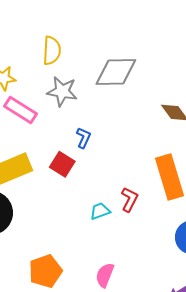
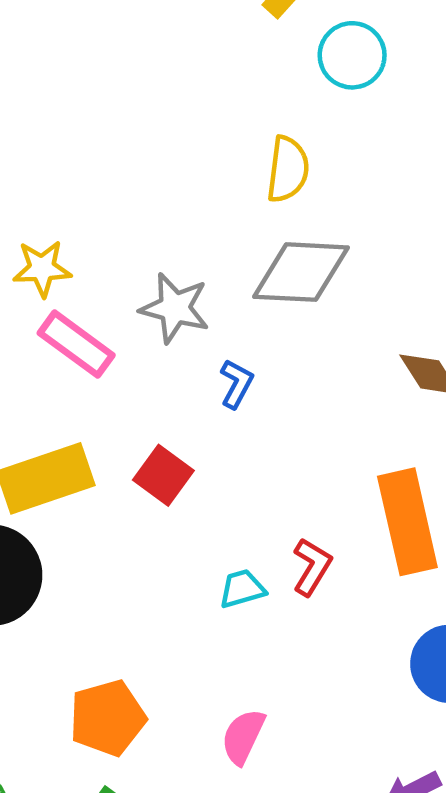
yellow semicircle: (52, 51) -> (288, 169), moved
blue L-shape: (83, 138) -> (237, 384), moved

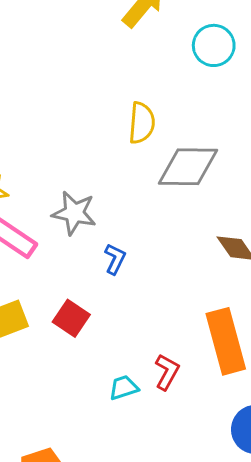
cyan circle: (352, 55) -> (214, 45), moved
gray diamond: (301, 272) -> (188, 167), moved

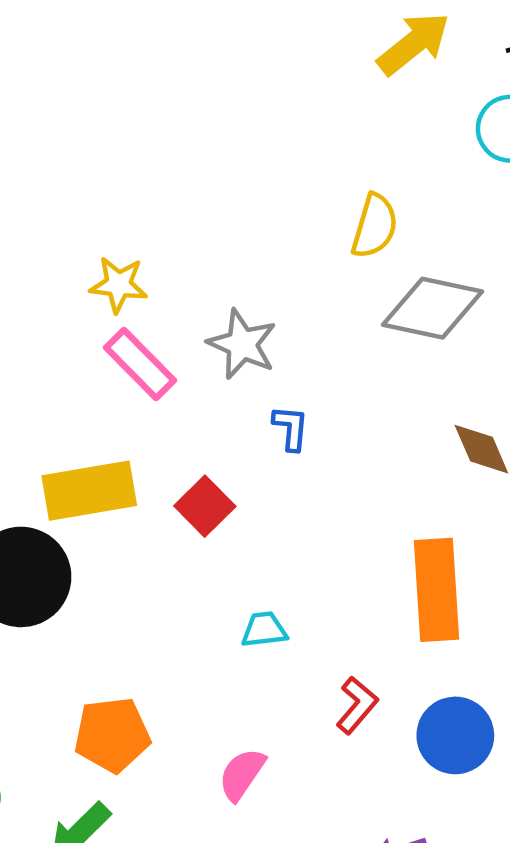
blue L-shape: (115, 259) -> (291, 428), turned -32
red L-shape: (167, 372) -> (357, 705), moved

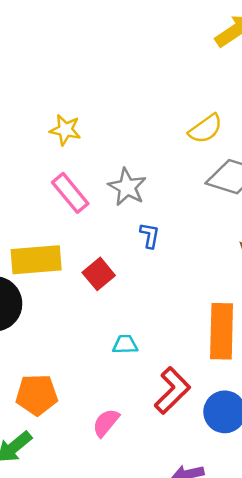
yellow semicircle: (375, 226) -> (205, 129), turned 33
yellow star: (119, 285) -> (65, 130), moved
red L-shape: (357, 705) -> (172, 390), size x1.5

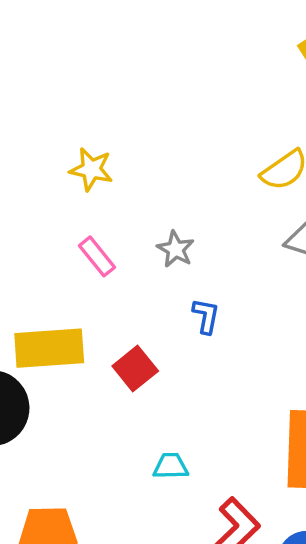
gray star: (127, 187) -> (176, 249), size x0.7
pink rectangle: (70, 193) -> (97, 256), size x0.7

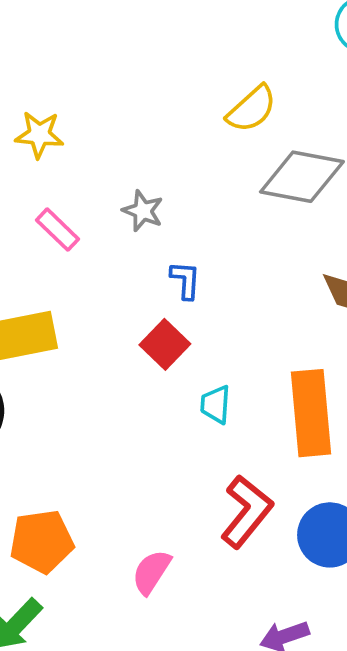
red square: (135, 368) -> (165, 344), moved
cyan trapezoid: (171, 466) -> (216, 404), moved, turned -78

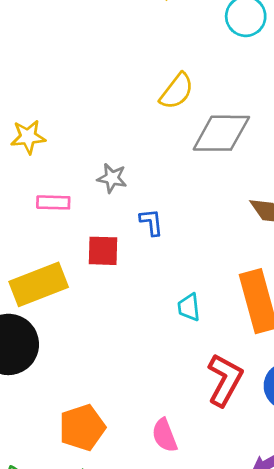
pink rectangle: (57, 230) -> (53, 202), turned -32
red square: (165, 344) -> (103, 251), moved, turned -32
pink semicircle: (151, 572) -> (165, 435), turned -44

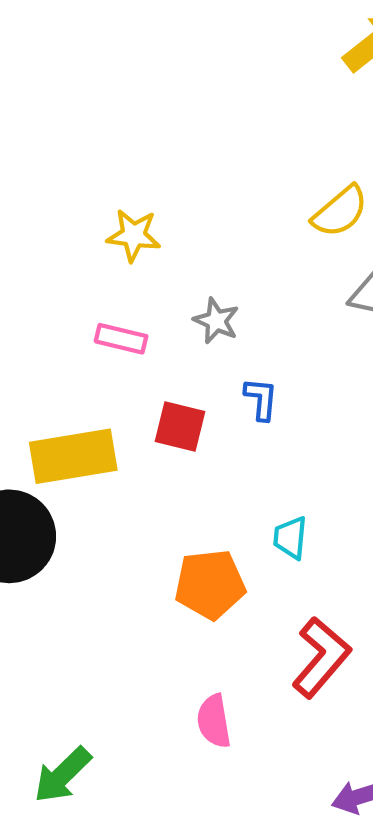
yellow star: (28, 137) -> (134, 235), moved
orange pentagon: (82, 428) -> (210, 584), moved

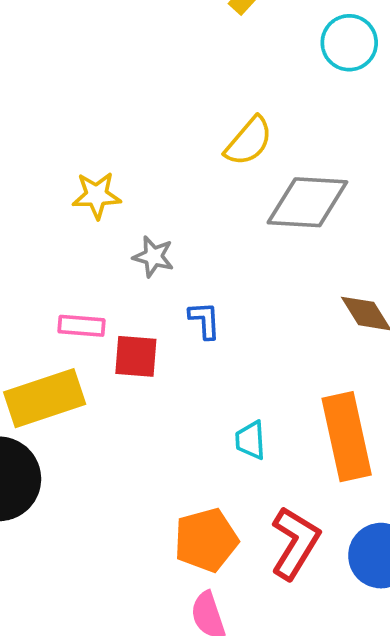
yellow star: (134, 235) -> (97, 195), moved
pink rectangle: (121, 339) -> (81, 326), moved
orange pentagon: (210, 584) -> (206, 540), moved

